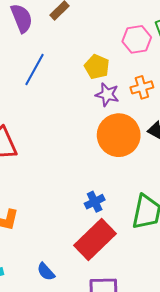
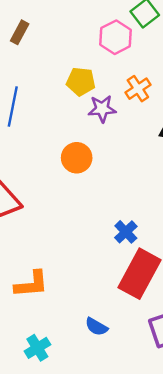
orange circle: (119, 135) -> (77, 158), moved, size x0.6

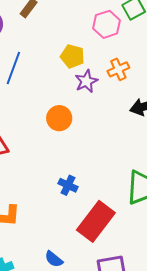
purple star: (102, 109) -> (86, 81), turned -30
blue cross: (126, 232) -> (68, 185), moved, turned -30

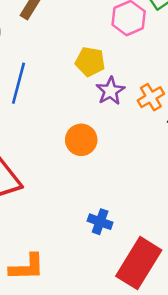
orange cross: (118, 69) -> (151, 97), moved

